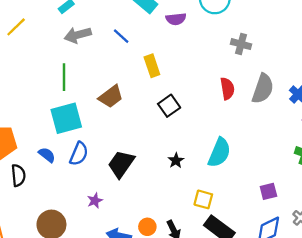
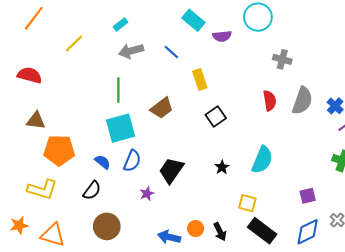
black semicircle: (18, 175) -> (92, 190), moved, turned 42
purple star: (95, 201) -> (147, 194), moved

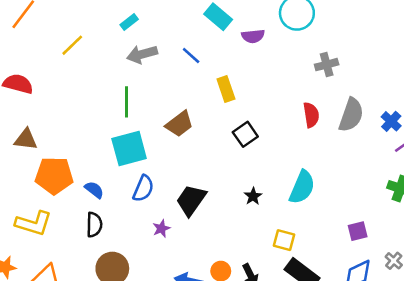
gray cross: (282, 59) -> (327, 65), turned -30
blue semicircle: (103, 162) -> (94, 190), moved
black semicircle: (92, 190) -> (94, 225), turned -36

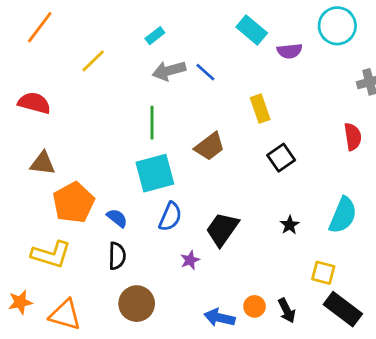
blue line: (191, 56) -> (205, 72), moved
orange pentagon: (54, 176) -> (74, 203), turned -30

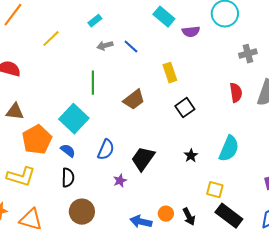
gray arrow: (169, 71) -> (105, 46), size x0.7
cyan square: (155, 173) -> (74, 119), moved, turned -32

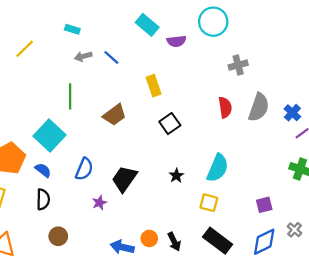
cyan rectangle: (95, 21) -> (72, 29), turned 56
yellow square: (215, 190) -> (209, 203), moved
brown circle: (82, 212) -> (58, 236), size x0.7

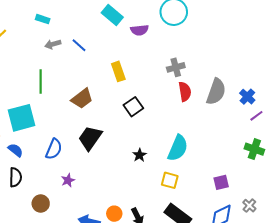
gray cross: (238, 65) -> (176, 67), moved
cyan square: (50, 135) -> (22, 118), turned 32
black trapezoid: (124, 179) -> (90, 138), moved
brown circle: (58, 236) -> (41, 204), moved

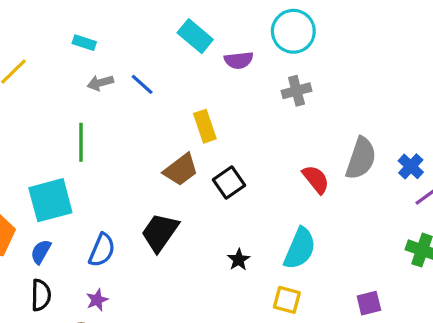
gray cross: (176, 67) -> (297, 91), moved
red semicircle: (185, 92) -> (316, 179), moved, turned -30
brown trapezoid: (82, 99) -> (181, 170), moved
blue semicircle: (15, 150) -> (41, 252), turned -98
purple star: (68, 180) -> (97, 300), moved

